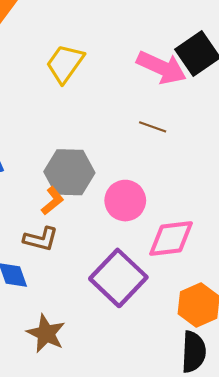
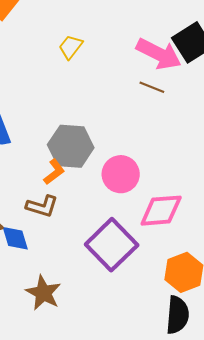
yellow trapezoid: (65, 64) -> (71, 47), size x0.7
brown line: (153, 127) -> (152, 87), moved

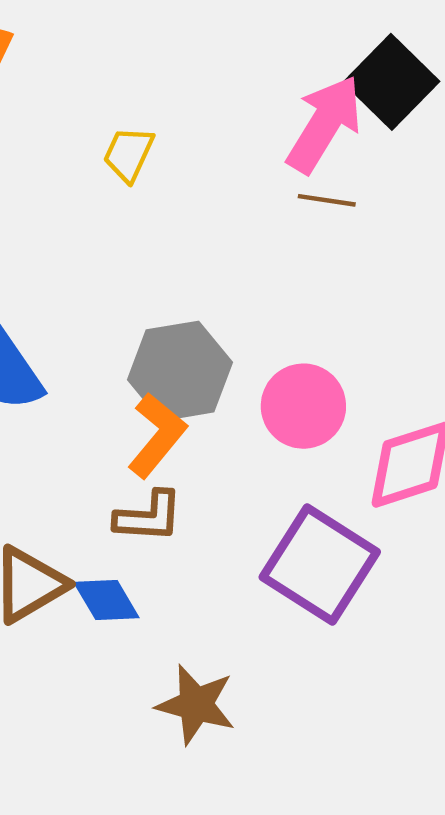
pink arrow: (159, 54) -> (324, 124), turned -72
orange L-shape: (54, 172) -> (157, 435), size x1.4

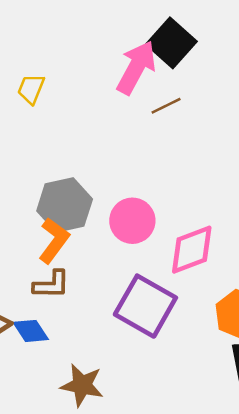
brown line: (327, 200) -> (166, 106), moved, turned -32

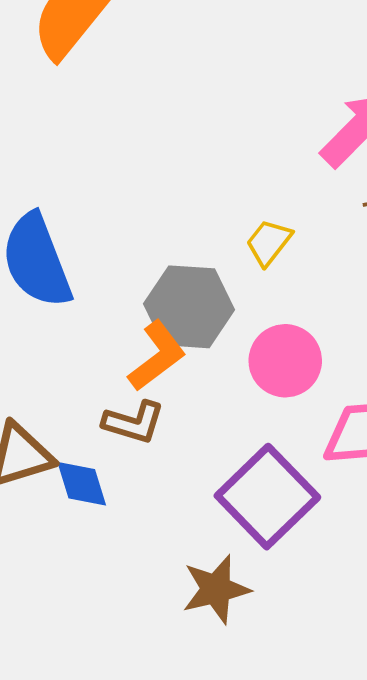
yellow trapezoid: (31, 89) -> (269, 242), moved
brown star: (82, 385) -> (216, 589), moved, turned 30

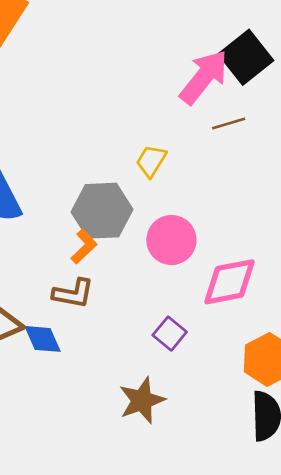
orange L-shape: (157, 356) -> (84, 247), size x0.7
purple square: (267, 497) -> (170, 334), size x0.5

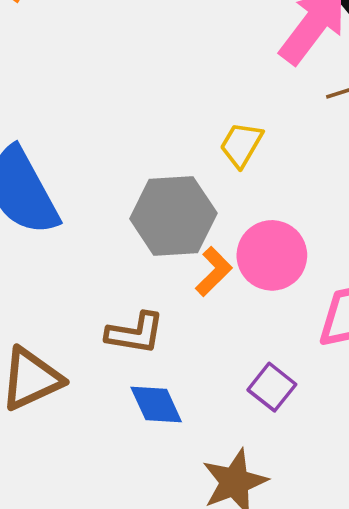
orange L-shape: (84, 247) -> (214, 271), moved
blue diamond: (43, 339) -> (156, 404), moved

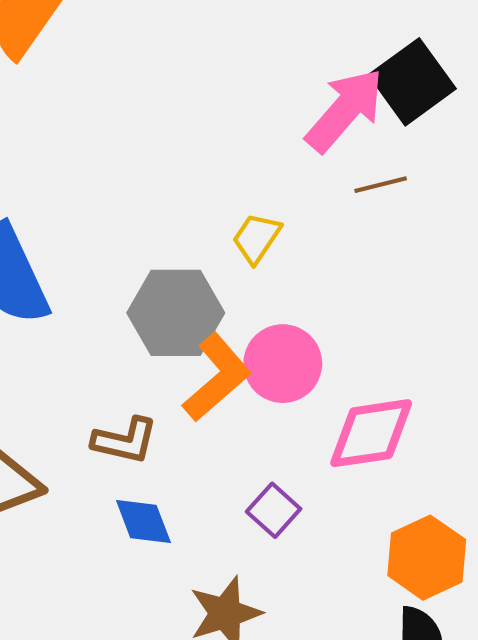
orange L-shape: (214, 271) -> (217, 377), size x1.6

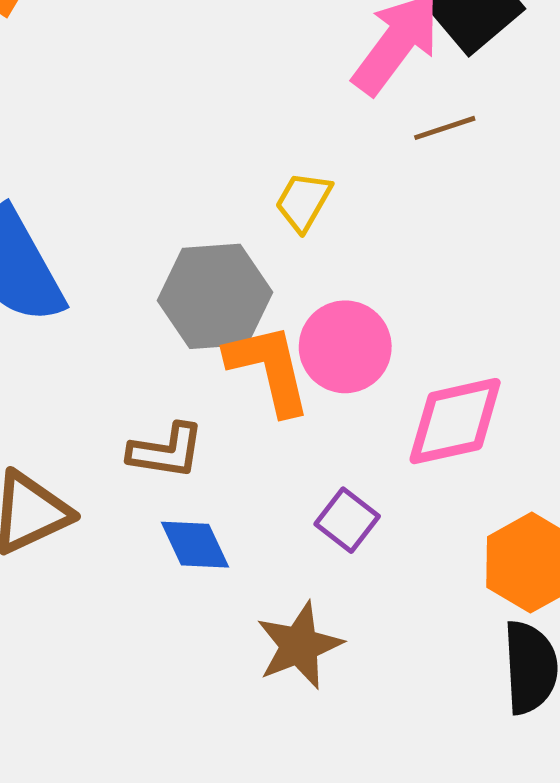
orange L-shape: (217, 377) -> (269, 369), turned -58

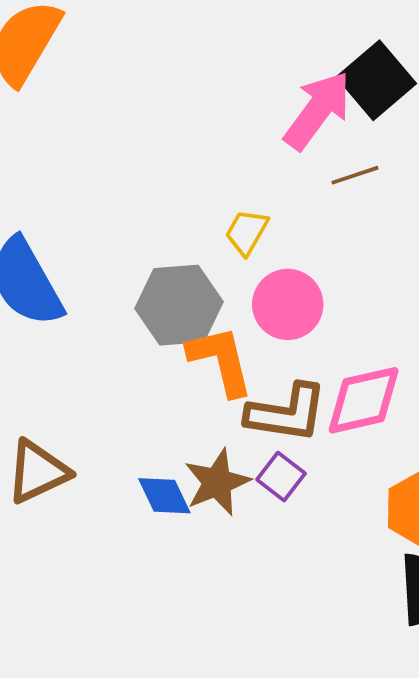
pink circle: (345, 347) -> (288, 304), moved
brown L-shape: (166, 451) -> (287, 413), moved, size x1.4
brown star: (299, 646) -> (217, 482), moved

